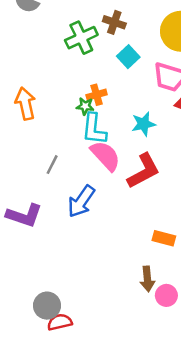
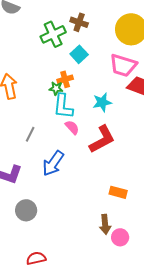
cyan square: (128, 57) -> (79, 54), moved
pink semicircle: (105, 156) -> (72, 127), size x0.6
gray circle: (47, 306) -> (26, 210), moved

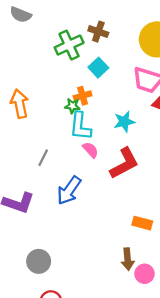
gray circle: (26, 210) -> (39, 261), moved

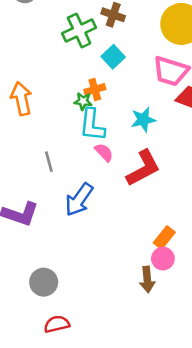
gray line: (43, 158) -> (49, 162), turned -42
orange rectangle: (142, 223) -> (164, 238), turned -66
pink circle: (145, 274) -> (163, 259), moved

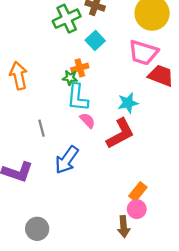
cyan star: (143, 120) -> (128, 103), moved

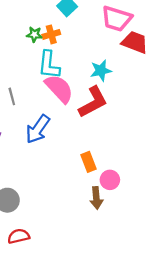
green star: (70, 78) -> (34, 34), moved
pink semicircle: (87, 120) -> (59, 89), size x1.8
orange rectangle: (138, 192) -> (88, 162), moved, turned -60

